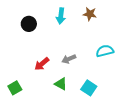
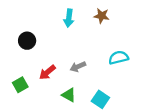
black circle: (29, 24) -> (27, 41), moved
green square: (15, 88) -> (20, 85), moved

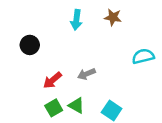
cyan semicircle: (119, 58) -> (143, 56), moved
green square: (20, 85) -> (54, 108), moved

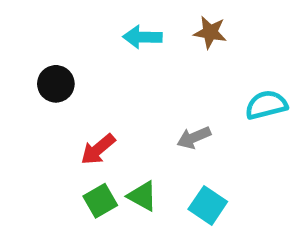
cyan arrow: (76, 20) -> (142, 37), turned 84
gray arrow: (86, 74) -> (194, 138), moved

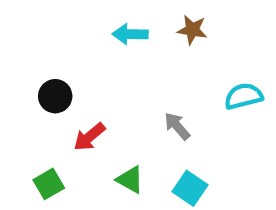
black circle: (56, 84) -> (55, 96), moved
gray arrow: (194, 138) -> (177, 126), turned 72
green square: (100, 201) -> (49, 184), moved

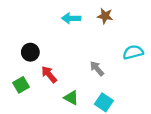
red arrow: (89, 137) -> (49, 74), turned 90
green square: (49, 184) -> (21, 85), moved

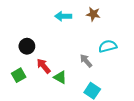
cyan semicircle: (133, 52) -> (108, 46), moved
green triangle: (71, 98) -> (60, 77), moved

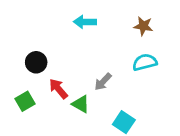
brown star: (93, 14) -> (143, 26), moved
gray arrow: (86, 61) -> (103, 82), moved, turned -96

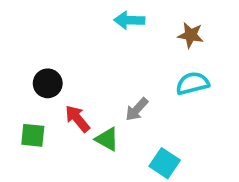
cyan arrow: (85, 22) -> (129, 20), moved
green square: (25, 101) -> (33, 135), turned 36

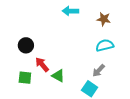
gray arrow: (137, 109) -> (99, 71), moved
green square: (33, 135) -> (25, 78), moved

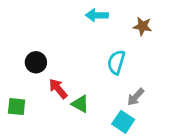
cyan semicircle: (105, 45) -> (116, 62), moved, turned -60
green square: (25, 78) -> (17, 107), moved

